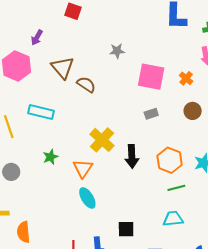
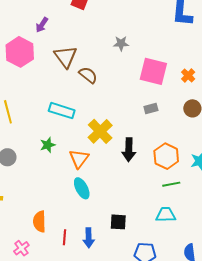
cyan rectangle: (41, 112) -> (62, 111), moved
orange semicircle: (24, 232) -> (39, 222), moved

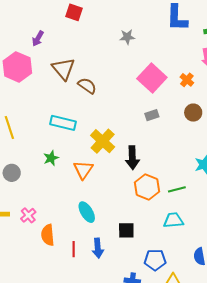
gray star: (121, 43) -> (127, 37), moved
pink square: (153, 71) -> (152, 78), turned 32
orange hexagon: (166, 156) -> (147, 187), moved
cyan ellipse: (82, 188) -> (87, 212), moved
pink cross: (21, 248) -> (28, 215), moved

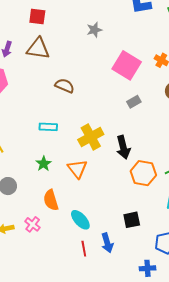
brown triangle: (63, 69) -> (38, 49), moved, turned -30
cyan rectangle: (63, 123) -> (48, 127), size x0.7
yellow cross: (103, 141) -> (91, 137), turned 30
cyan ellipse: (87, 212) -> (80, 220), moved
orange semicircle: (48, 235) -> (51, 200), moved

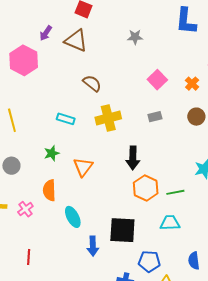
pink square: (127, 65) -> (157, 80), size x0.7
yellow cross: (91, 137) -> (108, 118), moved
black square: (132, 220) -> (122, 230), size x1.6
red line: (84, 249) -> (29, 257), moved

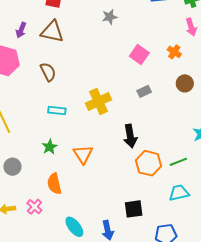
brown semicircle: (92, 83) -> (48, 72), moved, turned 36
cyan ellipse: (73, 217) -> (74, 227), moved
black square: (122, 230) -> (134, 209), size x0.7

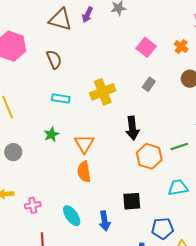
purple arrow: (21, 30) -> (87, 15), moved
gray rectangle: (144, 91) -> (149, 84), turned -32
green line: (178, 162) -> (179, 147), moved
orange semicircle: (54, 184) -> (84, 172), moved
pink cross: (34, 207) -> (33, 205), moved, turned 35

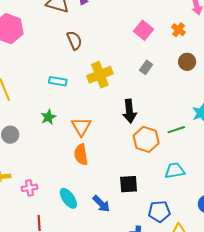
brown semicircle: (54, 59) -> (74, 40), moved
blue arrow: (105, 221) -> (101, 204), turned -36

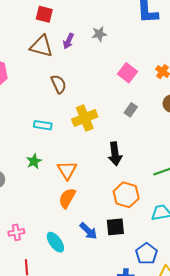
orange hexagon: (146, 139) -> (126, 195), moved
orange semicircle: (81, 155) -> (67, 198), turned 40
blue arrow: (101, 204) -> (88, 231), moved
blue pentagon: (159, 211) -> (146, 254), turned -30

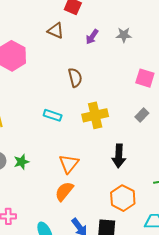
brown triangle: (41, 46) -> (56, 31), moved, size x0.7
pink square: (128, 73) -> (145, 78), turned -30
green star: (34, 161) -> (21, 162), moved

